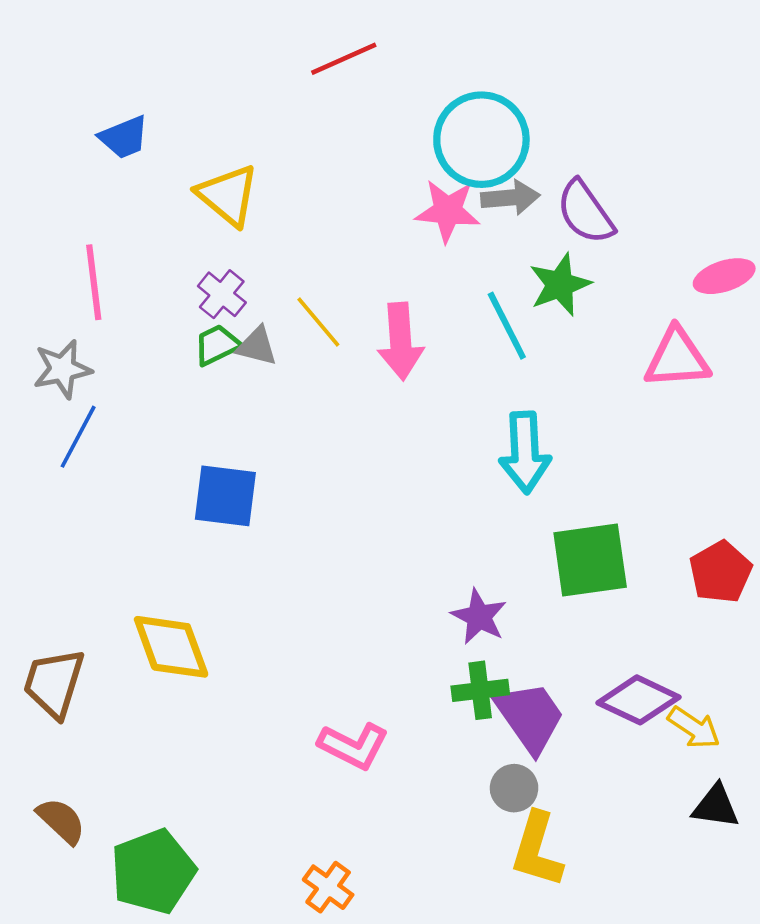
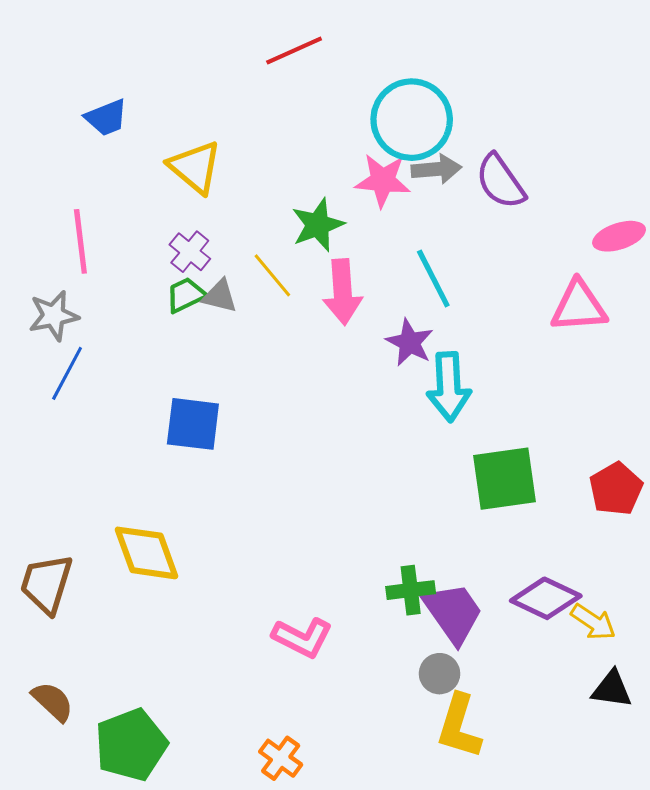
green star: (560, 285) -> (318, 225), moved
purple star: (479, 617) -> (410, 342), moved

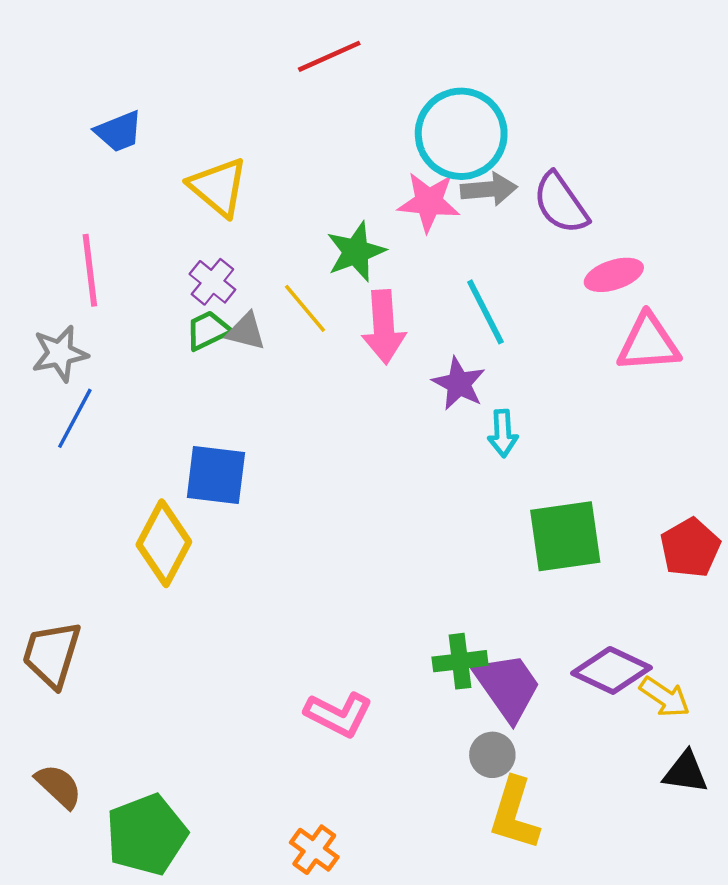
pink ellipse: (619, 236) -> (614, 275), moved
cyan arrow: (449, 387) -> (503, 433), size x0.6
yellow diamond: (147, 553) -> (164, 543), moved, turned 48

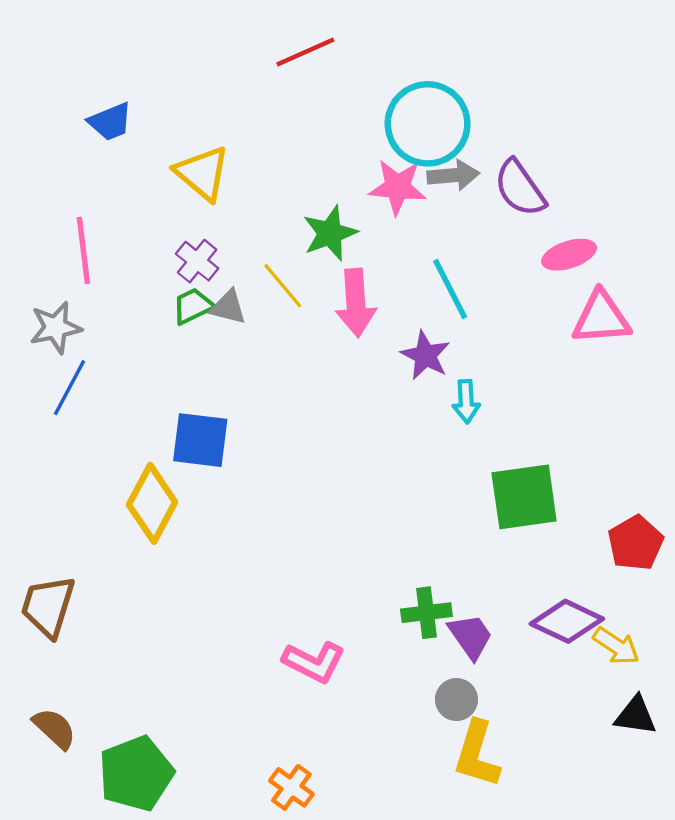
red pentagon: (690, 548) -> (636, 543), moved
purple trapezoid: (507, 687) -> (470, 636), size x0.7

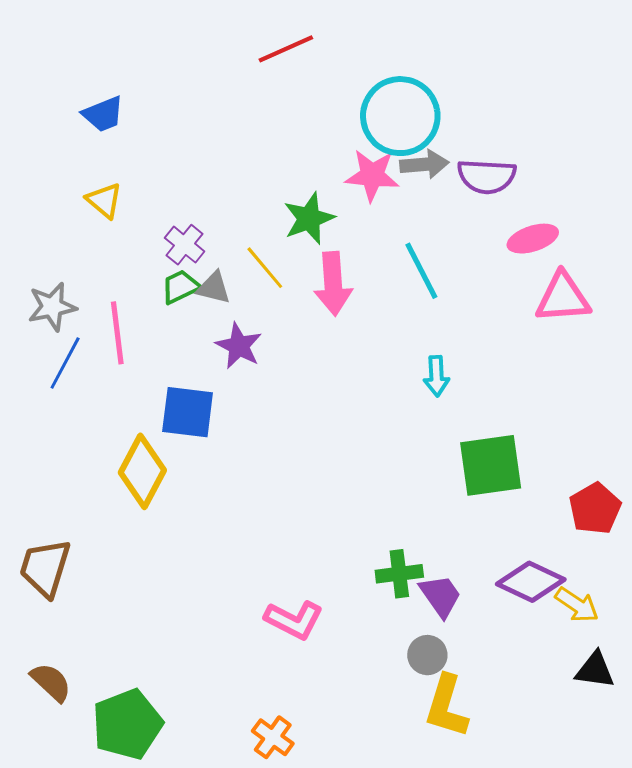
yellow triangle: (202, 173) -> (104, 200), moved, size x0.7
purple semicircle: (520, 188) -> (487, 176), turned -52
pink line: (83, 250) -> (117, 333), moved
purple star: (425, 355) -> (239, 346), moved

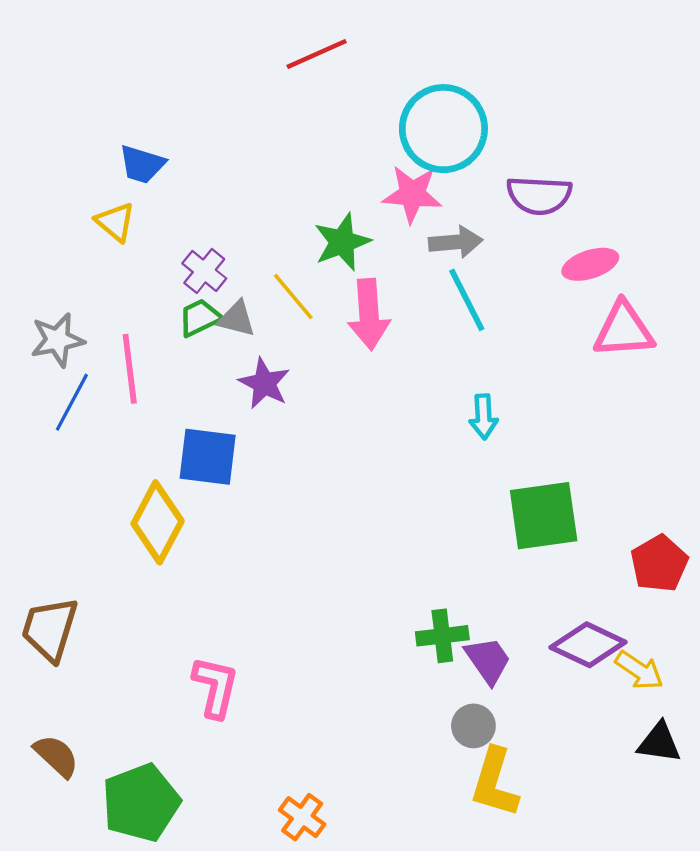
blue trapezoid: (103, 114) -> (142, 164), moved, turned 39
gray arrow: (424, 164) -> (456, 242), moved
pink L-shape: (294, 620) -> (215, 687), moved, turned -104

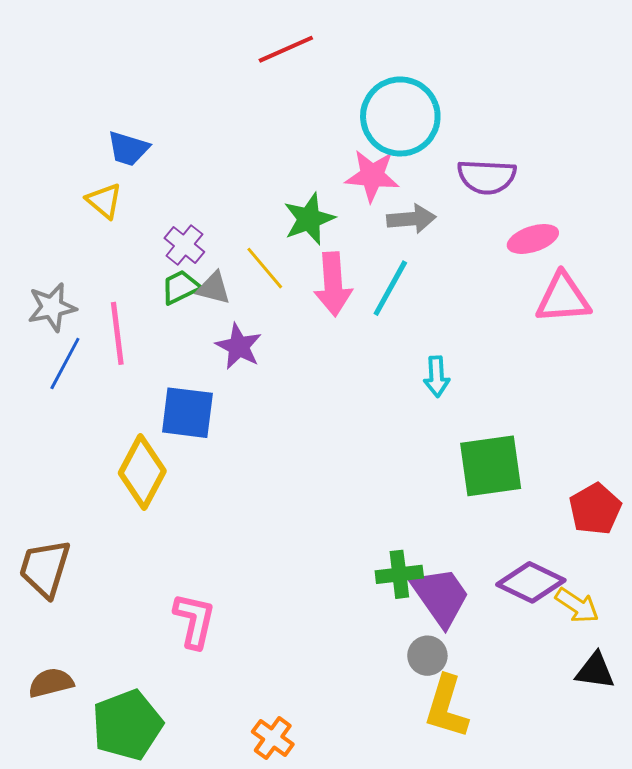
cyan line: (467, 300) -> (390, 288), moved, turned 56
purple trapezoid: (488, 660) -> (440, 596), size x1.4
brown semicircle: (56, 756) -> (51, 683), turned -57

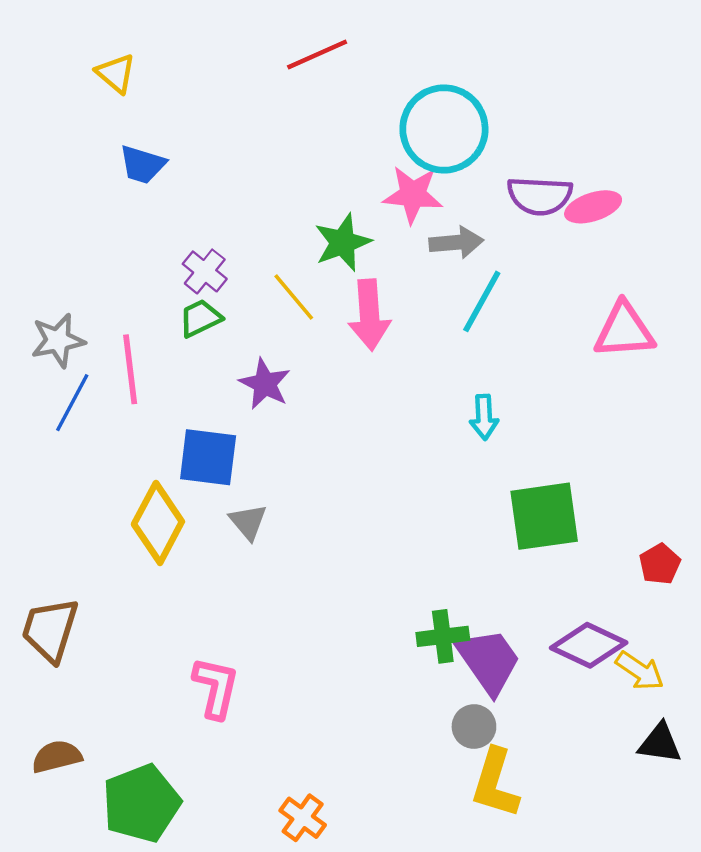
yellow triangle: (104, 201) -> (116, 73), moved
pink ellipse: (533, 239) -> (593, 207), moved
gray triangle: (214, 288) -> (248, 522), moved, turned 36
cyan line: (390, 288) -> (482, 301), moved
red pentagon: (595, 509) -> (660, 564), size x0.7

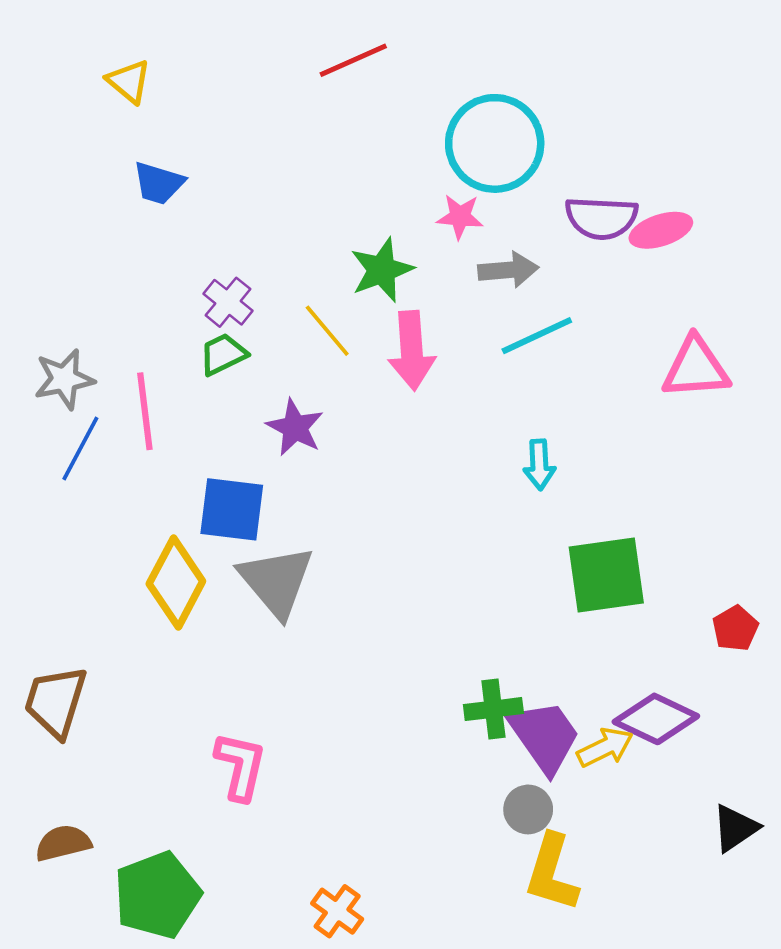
pink star: (413, 195) -> (460, 217), size x0.7
cyan line: (482, 301) -> (537, 336), turned 36
gray triangle: (248, 522) -> (276, 581), size x1.8
yellow arrow: (640, 671) -> (605, 747), moved, turned -60
black triangle: (660, 743) -> (735, 828), turned -42

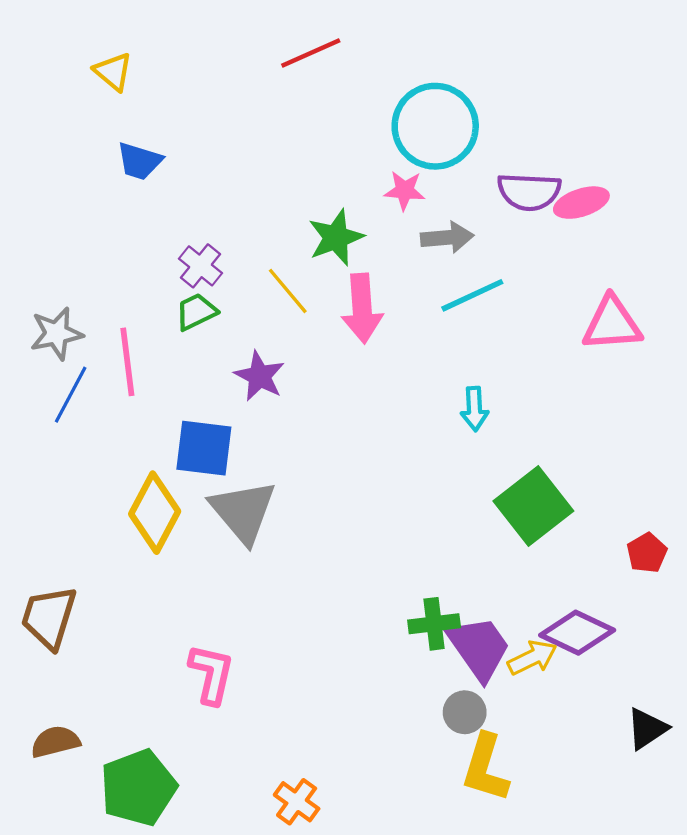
green square: (606, 575) -> (533, 506), turned -30

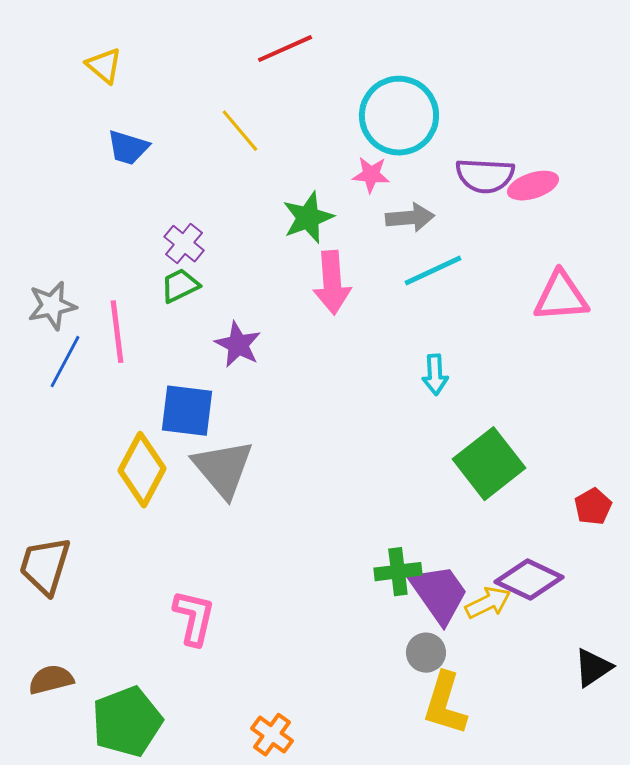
yellow line: (288, 291) -> (240, 131), moved

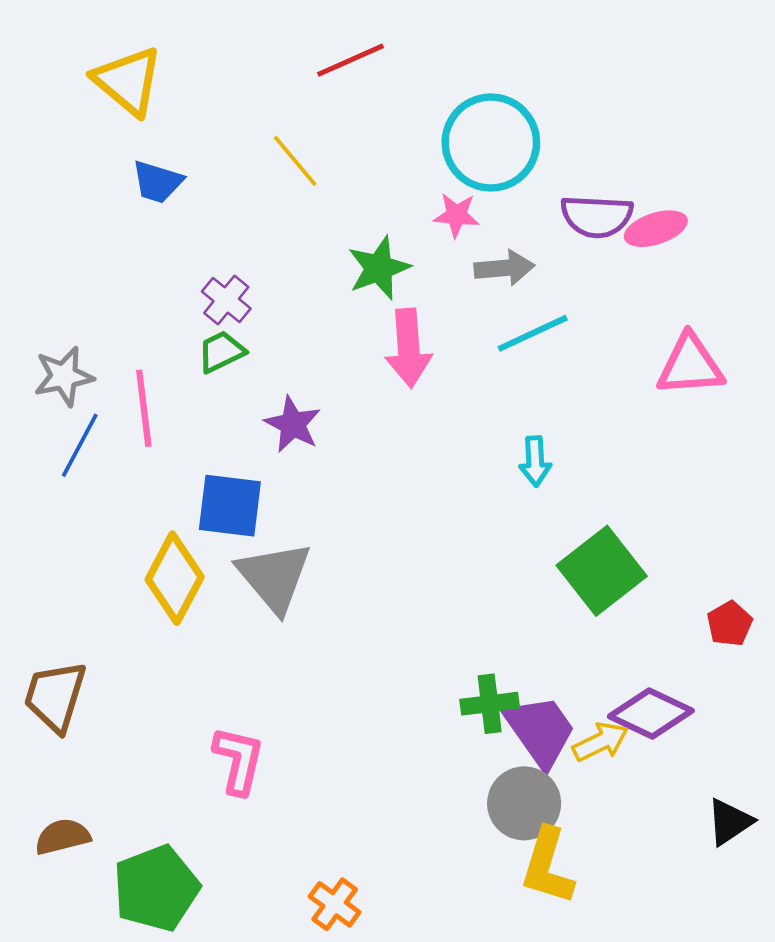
yellow triangle: (104, 66) -> (128, 81), size x1.6
gray circle: (426, 653) -> (524, 803), size x1.5

